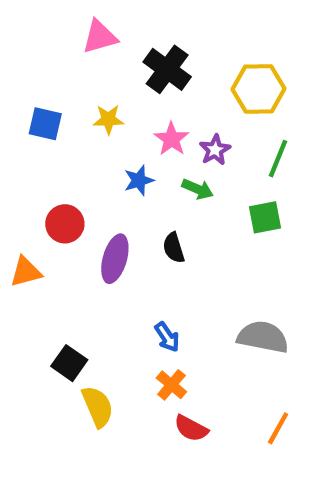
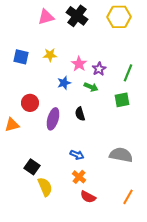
black cross: (167, 69) -> (77, 16), moved
yellow hexagon: (258, 89) -> (119, 17), moved
blue arrow: (167, 337) -> (77, 155), turned -32

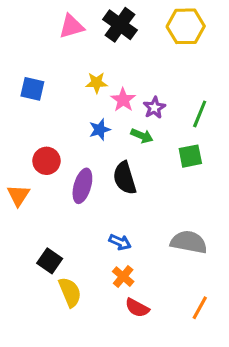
yellow star: (50, 55) -> (97, 83), moved
black semicircle: (80, 114) -> (125, 178), size x1.5
orange triangle: (12, 125) -> (18, 195), turned -42

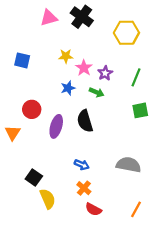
yellow hexagon: (186, 26) -> (126, 33), moved
green square: (190, 156) -> (140, 110), moved

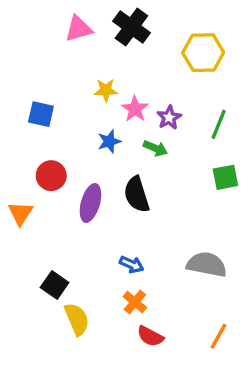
blue square: (22, 60) -> (41, 114), moved

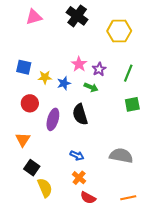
pink triangle: (79, 29) -> (34, 17), moved
yellow star: (106, 90) -> (45, 77), moved
orange triangle: (20, 213) -> (23, 140), moved
orange line: (219, 336) -> (128, 198), turned 49

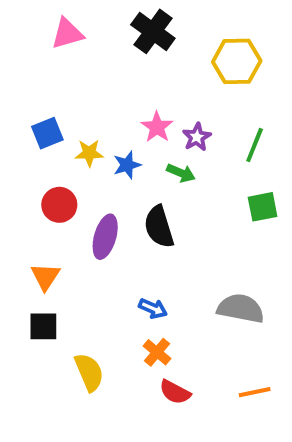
blue square: (24, 67) -> (47, 133), turned -35
black square: (32, 168) -> (43, 326), moved, turned -35

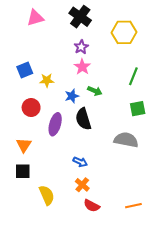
purple star: (197, 137) -> (81, 47), moved
blue star: (127, 165) -> (72, 96), moved
gray semicircle: (241, 308) -> (126, 140), moved

